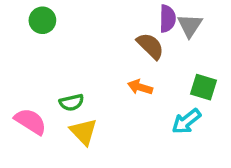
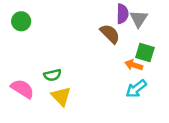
green circle: (42, 20) -> (21, 21), moved
orange arrow: (140, 87) -> (134, 65), moved
green square: (203, 87) -> (145, 53), moved

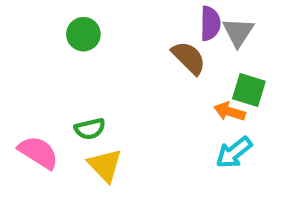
green circle: (21, 21) -> (83, 34), moved

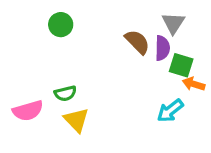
purple semicircle: (210, 23) -> (162, 48), moved
orange arrow: (230, 112) -> (194, 84), moved
pink semicircle: (38, 152) -> (28, 111), turned 132

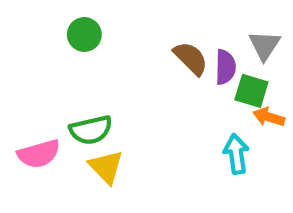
gray triangle: (173, 23) -> (264, 45), moved
green semicircle: (65, 93) -> (91, 130), size x1.4
cyan arrow: (170, 111) -> (236, 154), turned 120

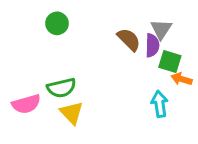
gray triangle: (264, 45) -> (161, 29), moved

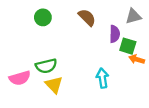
gray triangle: (161, 29) -> (133, 16), moved, turned 42
brown semicircle: (129, 39) -> (87, 17), moved
cyan arrow: (160, 104) -> (102, 78), moved

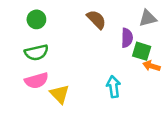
green circle: (43, 17) -> (36, 19), moved
green semicircle: (46, 66) -> (36, 52), moved
pink semicircle: (20, 78) -> (36, 81), moved

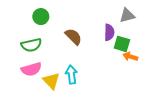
green circle: (36, 19) -> (41, 17), moved
brown semicircle: (96, 19) -> (73, 37), moved
cyan arrow: (114, 87) -> (71, 74), moved

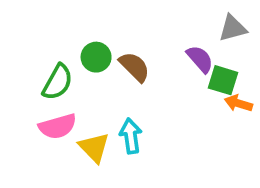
green circle: (41, 17) -> (96, 57), moved
purple semicircle: (109, 32) -> (200, 59), turned -42
green semicircle: (31, 45) -> (58, 82), turned -48

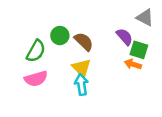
gray triangle: (233, 28) -> (145, 18), turned 42
orange arrow: (238, 103) -> (133, 64), moved
yellow triangle: (94, 148) -> (81, 68), moved

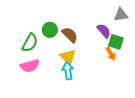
gray triangle: (145, 18) -> (121, 15), turned -35
orange arrow: (133, 64) -> (111, 54), turned -136

